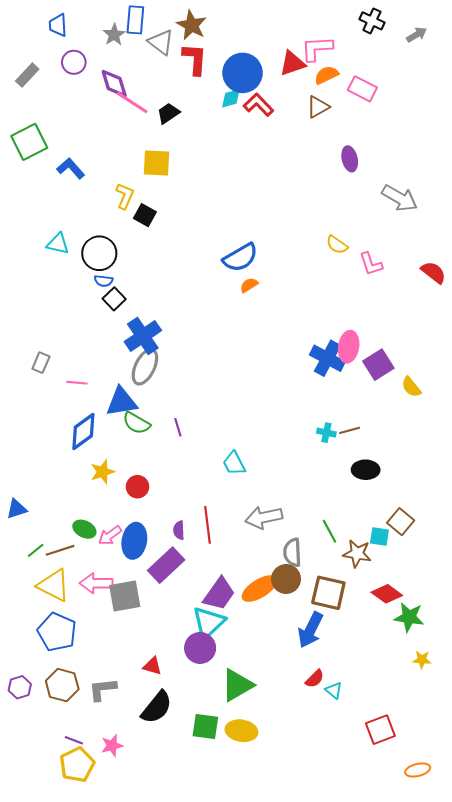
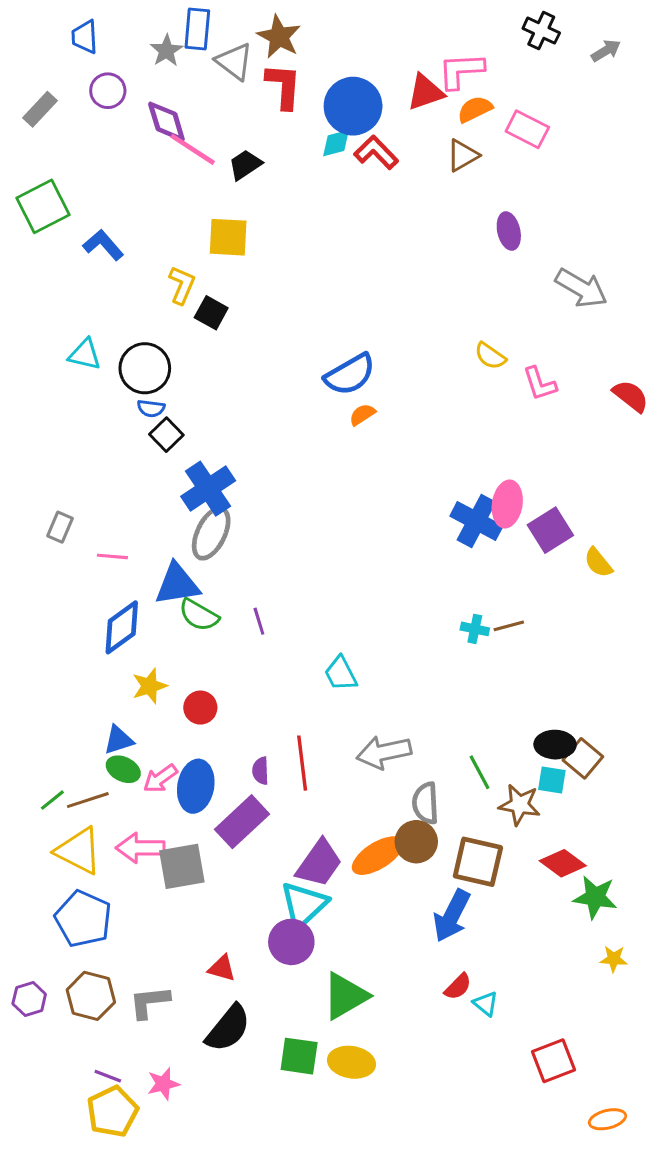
black ellipse: (366, 470) -> (555, 745), moved
blue triangle: (17, 509) -> (119, 740), moved

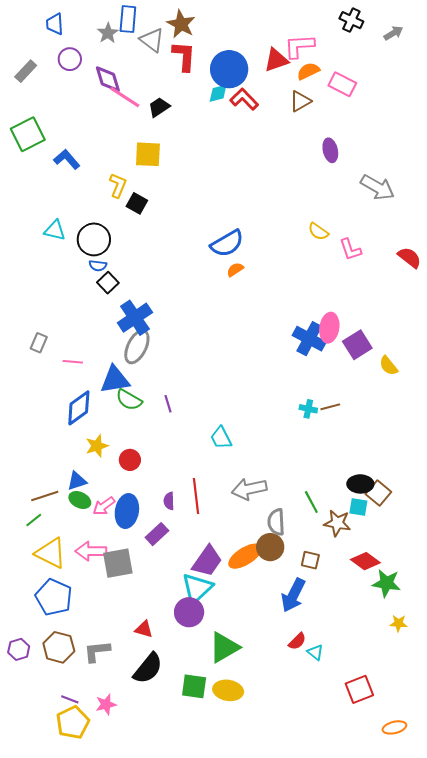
brown line: (88, 800) -> (45, 496), moved
purple rectangle: (242, 822) -> (157, 534), size x0.7
brown square: (478, 862) -> (310, 560), size x0.6

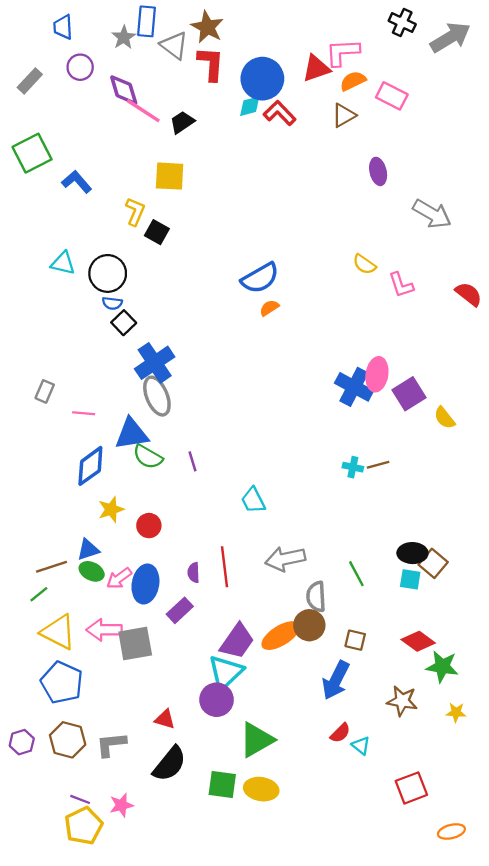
gray arrow: (393, 33) -> (450, 37), size x1.8
gray ellipse: (137, 347) -> (157, 396), turned -48
brown star: (337, 523) -> (402, 701), moved

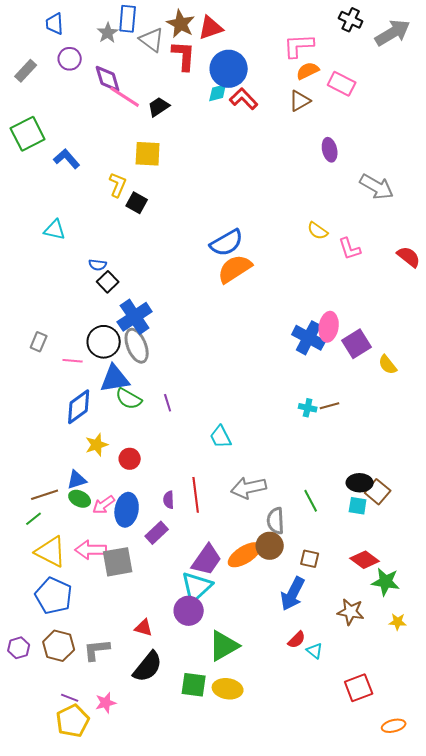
red triangle: (316, 68) -> (211, 28), moved
black circle: (108, 273) -> (104, 342), moved
orange semicircle: (269, 308) -> (235, 269), size x2.0

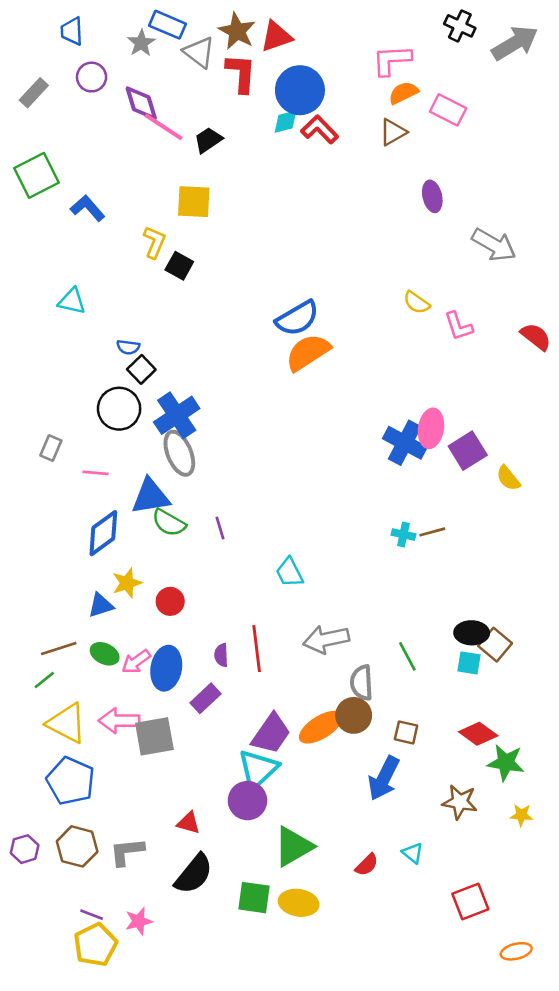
blue rectangle: (128, 19) -> (168, 25), turned -72
black circle: (104, 342) -> (119, 409), moved
blue triangle: (77, 480) -> (101, 605), moved
red semicircle: (297, 640) -> (367, 865), moved

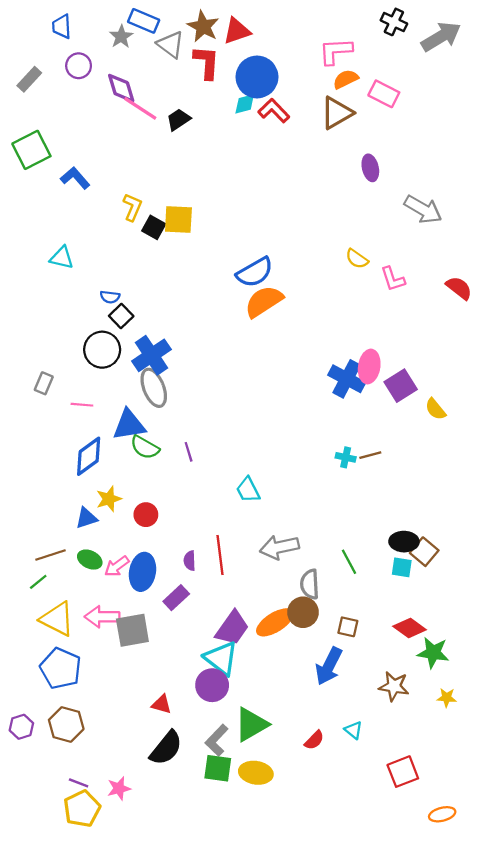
brown triangle: (393, 132) -> (337, 113), size x1.4
yellow square: (194, 202) -> (178, 219), moved
cyan triangle: (258, 769) -> (221, 658), turned -39
gray L-shape: (127, 852) -> (217, 740), moved, turned -40

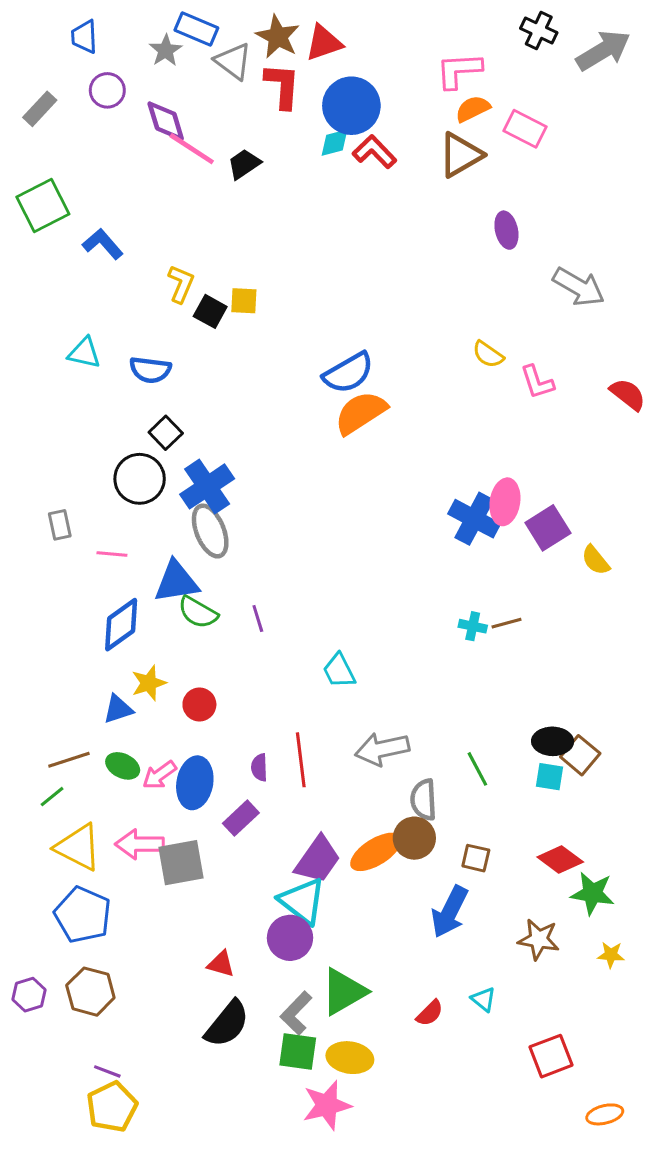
yellow square: (178, 219) -> (244, 301), size x0.7
blue semicircle: (110, 297) -> (150, 370), moved, size x1.5
gray rectangle: (44, 383) -> (60, 525), turned -35
pink star: (119, 788) -> (327, 1105), moved, size x1.5

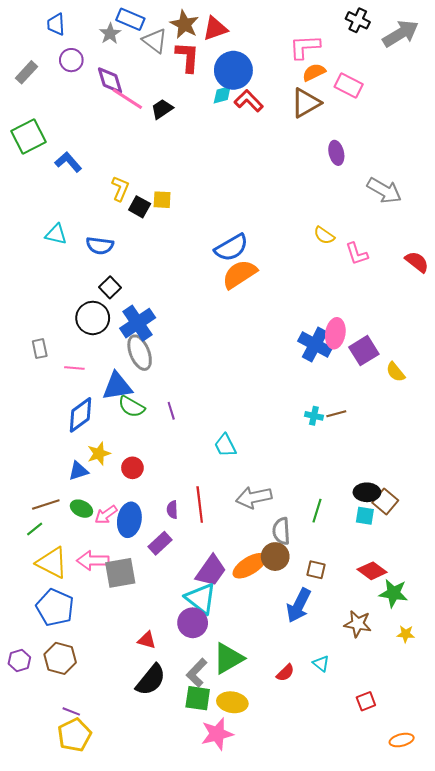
green line: (477, 769) -> (317, 511), turned 45
red square: (551, 1056) -> (366, 701), size x0.7

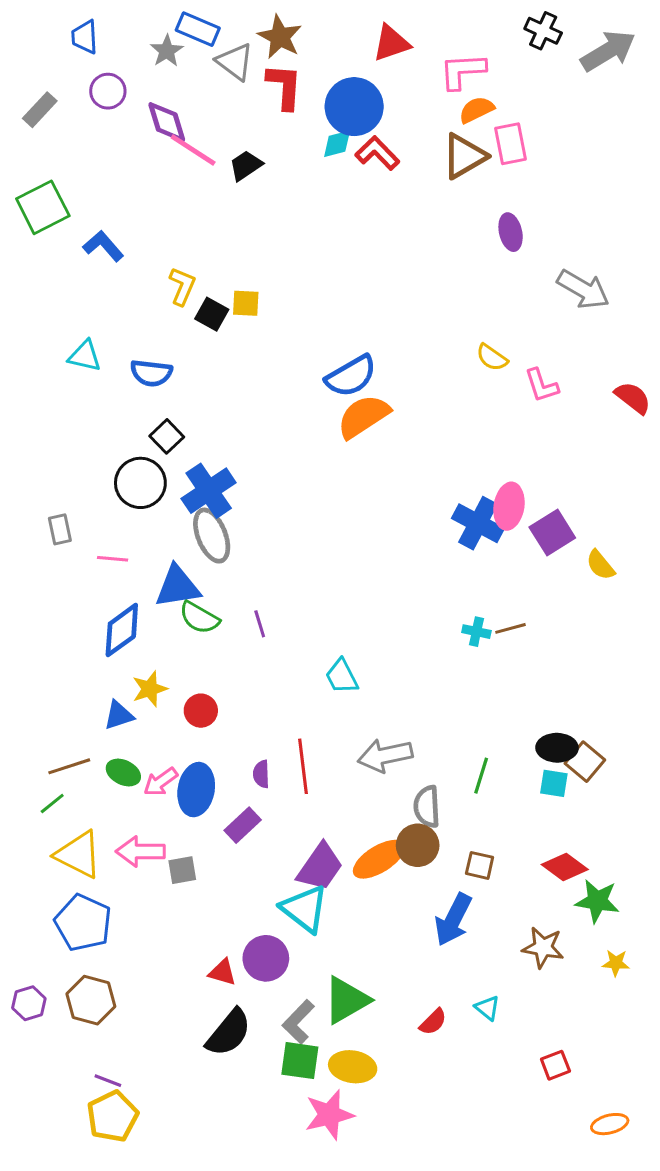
red triangle: (215, 28) -> (391, 43), moved
pink rectangle: (349, 86) -> (511, 144), moved, turned 52
gray square: (120, 573) -> (182, 870), size x0.6
purple circle: (193, 623) -> (266, 958), moved

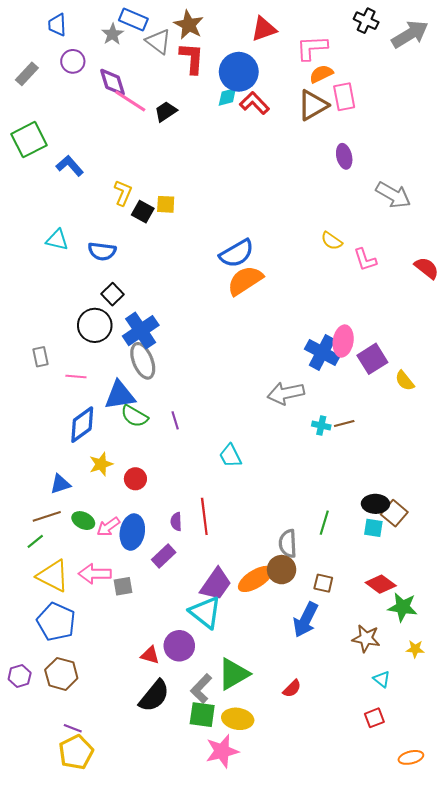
blue triangle: (119, 715) -> (60, 484), moved
gray arrow: (385, 755) -> (286, 393), moved
cyan triangle: (487, 1008) -> (382, 679), moved

